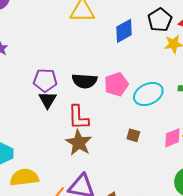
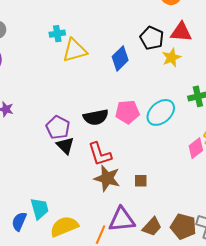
purple pentagon: (45, 80) -> (58, 127), turned -30
pink pentagon: (116, 84) -> (127, 112), turned 30
brown square: (133, 135) -> (141, 181), moved

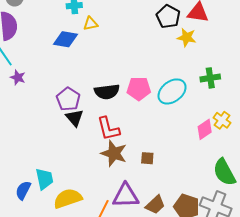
yellow triangle: (75, 50) -> (90, 24), size x0.6
blue diamond: (120, 58) -> (65, 39), moved, turned 50
yellow star: (171, 58) -> (187, 37), turned 30

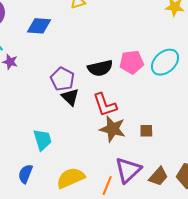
blue diamond: (65, 39) -> (39, 26), moved
cyan trapezoid: (44, 179) -> (42, 140), moved
purple triangle: (126, 196) -> (128, 170), turned -36

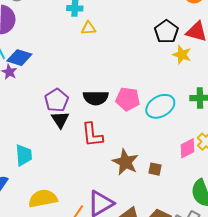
blue diamond: (39, 26) -> (19, 58), moved
brown star: (113, 129) -> (125, 162), moved
brown square: (146, 131) -> (155, 169), moved

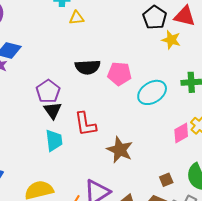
black semicircle: (96, 98) -> (88, 67), moved
pink pentagon: (128, 99) -> (119, 74), moved
cyan trapezoid: (24, 155) -> (54, 140), moved
brown square: (155, 169) -> (166, 180), moved, turned -32

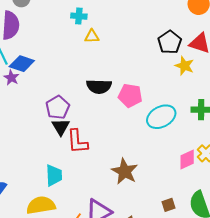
red L-shape: (85, 124) -> (77, 142), moved
cyan trapezoid: (54, 140) -> (54, 175), moved

